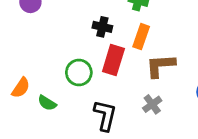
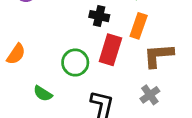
orange semicircle: (21, 88) -> (16, 54), moved

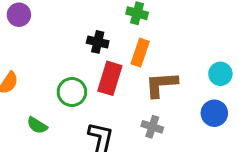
gray cross: (150, 95) -> (152, 127), turned -36

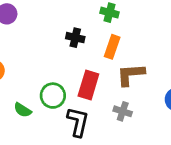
red rectangle: (110, 78) -> (88, 85), moved
green circle: (72, 92) -> (53, 96), moved

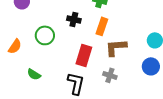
green circle: (53, 96) -> (45, 35), moved

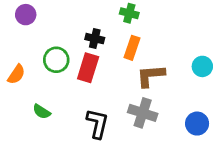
red rectangle: (84, 55) -> (88, 68), moved
blue circle: (151, 66) -> (197, 124), moved
gray cross: (110, 75) -> (143, 113), size x1.5

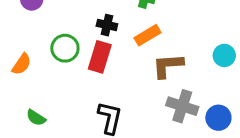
orange rectangle: (132, 48) -> (148, 35), turned 40
green semicircle: (42, 112) -> (36, 118), moved
gray cross: (143, 113) -> (182, 106), moved

